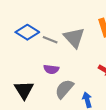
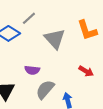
gray line: (50, 40) -> (29, 18), moved, turned -64

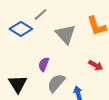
purple semicircle: (32, 70) -> (44, 64), turned 104

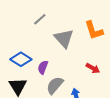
blue diamond: (21, 29) -> (21, 59), moved

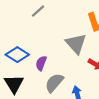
gray triangle: (64, 38) -> (76, 44), moved

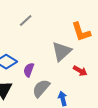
gray triangle: (76, 44) -> (62, 51), turned 30

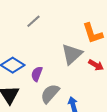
red arrow: (80, 71) -> (96, 65), moved

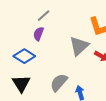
purple semicircle: (37, 74) -> (38, 34), moved

